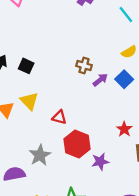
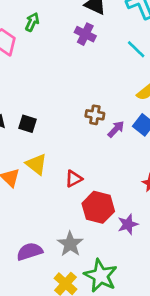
red triangle: (59, 117) -> (74, 179), turned -35
gray star: (40, 155) -> (70, 244), moved

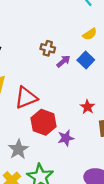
red triangle: (74, 179) -> (26, 98), size x1.6

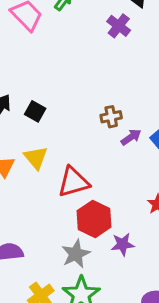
brown cross: (48, 48) -> (111, 117), turned -32
gray star: (18, 149) -> (76, 254), moved

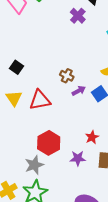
brown cross: (111, 117) -> (67, 76), turned 32
red triangle: (73, 182) -> (40, 100), moved
purple star: (123, 244) -> (78, 158), moved

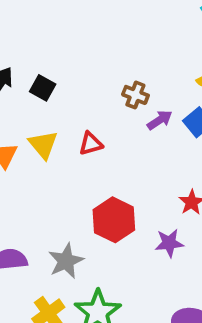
red triangle: (40, 100) -> (91, 144), size x0.6
gray star: (34, 165) -> (66, 261), moved

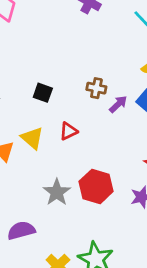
black square: (43, 88) -> (43, 93), moved
gray star: (66, 261) -> (57, 192), moved

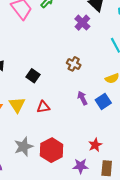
brown cross: (96, 88) -> (74, 64), moved
purple arrow: (118, 104) -> (82, 98), turned -88

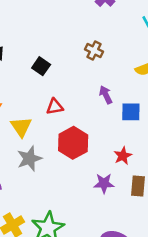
blue square: (103, 101) -> (131, 112), moved, turned 35
yellow triangle: (17, 105) -> (21, 127), moved
red hexagon: (52, 150) -> (73, 143), moved

